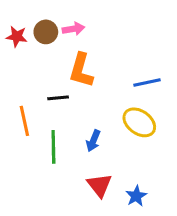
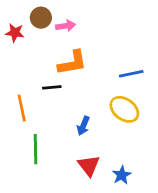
brown circle: (46, 32) -> (41, 18), moved
orange L-shape: (81, 70) -> (72, 63), turned -116
green line: (53, 147) -> (35, 149), moved

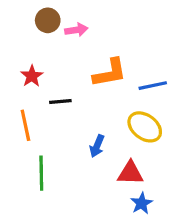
red star: (15, 33) -> (32, 76), moved, turned 30
orange L-shape: (72, 63) -> (110, 73), moved
red triangle: (89, 165) -> (130, 173), moved, turned -50

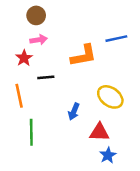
pink arrow: (76, 30) -> (39, 40), moved
blue line: (153, 86) -> (116, 39), moved

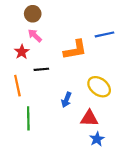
pink arrow: (39, 40) -> (35, 36), turned -128

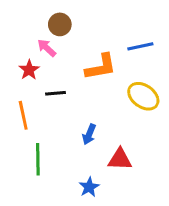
brown circle: (33, 14) -> (60, 24), moved
yellow ellipse: (99, 87) -> (143, 96), moved
blue star: (97, 139) -> (89, 187), moved

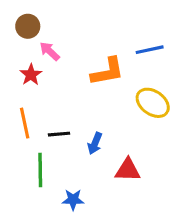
brown circle: (60, 24) -> (28, 26), moved
black line: (55, 93) -> (59, 134), moved
blue star: (89, 187) -> (73, 200), moved, turned 30

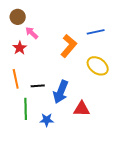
orange L-shape: (107, 72) -> (69, 46), turned -40
blue arrow: (95, 143) -> (61, 92), size x1.6
blue star: (73, 200) -> (47, 120), moved

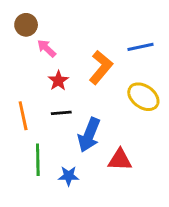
red star: (20, 48) -> (58, 81), moved
black line: (38, 86) -> (61, 113), moved

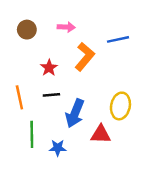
brown circle: (26, 25) -> (27, 30), moved
pink arrow: (47, 48) -> (66, 27), moved, turned 140
yellow ellipse: (143, 97) -> (120, 106), moved, turned 65

